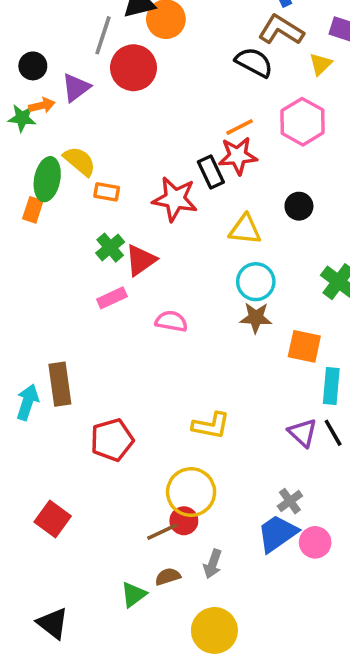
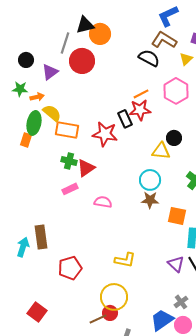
orange arrow: (42, 105) -> (37, 97), moved
orange rectangle: (107, 192) -> (67, 130), size x1.6
yellow triangle: (245, 230) -> (161, 151), moved
green cross: (110, 248) -> (69, 161), turned -35
gray cross: (290, 501) -> (181, 302), moved

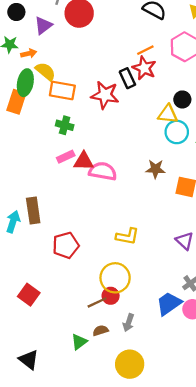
red star: (140, 110) -> (144, 68), turned 30
orange rectangle: (26, 140) -> (16, 102), size x1.5
red triangle: (86, 168) -> (84, 161), moved, turned 36
cyan circle: (150, 180) -> (177, 132), moved
pink semicircle: (103, 202) -> (103, 171), size x1.4

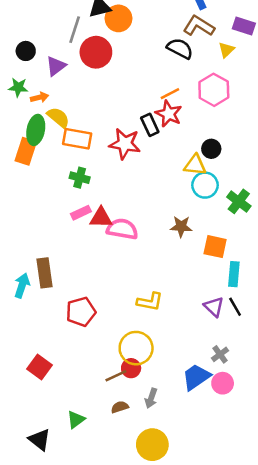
green triangle: (79, 342) -> (76, 420), moved

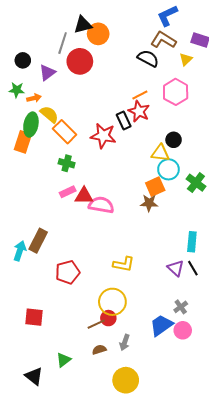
orange rectangle: (77, 139) -> (65, 132), turned 35
orange square: (215, 247) -> (155, 187), moved, turned -36
brown rectangle: (45, 273) -> (38, 241), turned 35
red square: (40, 367) -> (34, 317), turned -30

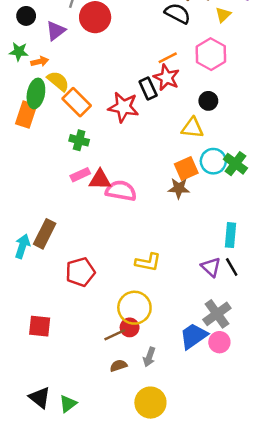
black circle: (174, 140) -> (208, 101), moved
cyan circle: (168, 169) -> (213, 161), moved
gray cross: (181, 307) -> (217, 314), size x1.6
green triangle: (64, 360) -> (68, 404), moved

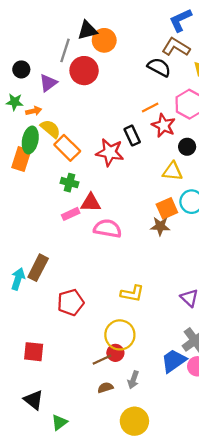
red star: (166, 77) -> (164, 125), moved
red triangle: (100, 180) -> (91, 203), moved
black triangle: (40, 398) -> (34, 400), moved

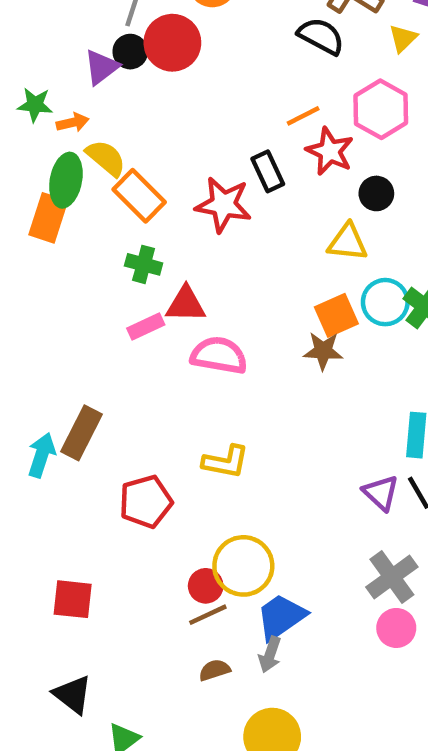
black circle: (21, 69) -> (130, 52), moved
yellow L-shape: (132, 293) -> (226, 462), moved
red circle: (115, 353) -> (206, 586), moved
blue trapezoid: (174, 361) -> (281, 617), moved

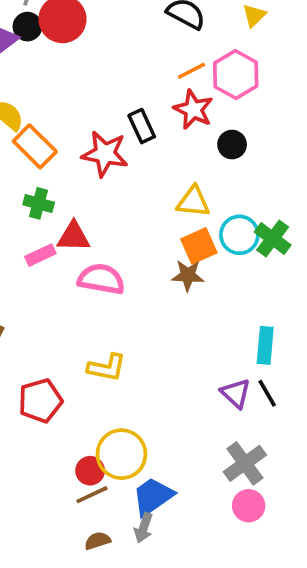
orange line: (303, 116) -> (191, 71), moved
yellow triangle: (348, 242) -> (193, 202), moved

